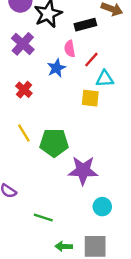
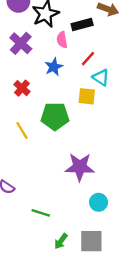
pink semicircle: (70, 49) -> (62, 40), moved
cyan triangle: (105, 79) -> (101, 77), turned 36
green pentagon: (54, 143) -> (55, 116), moved
green arrow: (64, 246) -> (61, 241), turned -56

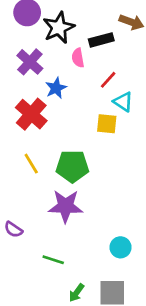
blue star: (54, 67) -> (56, 88), moved
red cross: (22, 88) -> (31, 114), size x1.6
green pentagon: (55, 116) -> (72, 166), moved
purple star: (80, 167) -> (66, 206), moved

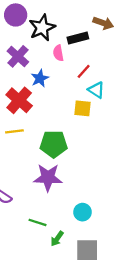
yellow line: (31, 164) -> (14, 131), moved, turned -66
cyan circle: (121, 247) -> (82, 212), moved
green arrow: (77, 293) -> (57, 239), moved

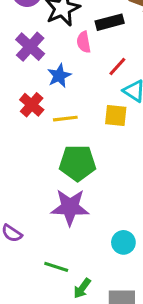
red cross: (19, 100) -> (32, 105), size x0.7
yellow line: (14, 131) -> (65, 119), moved
cyan circle: (82, 212) -> (123, 242), moved

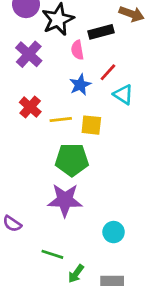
blue star: (59, 76) -> (80, 85), moved
yellow square: (116, 115) -> (91, 125), moved

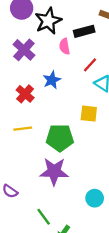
blue star: (80, 85) -> (52, 80), moved
yellow line: (61, 119) -> (23, 129), moved
yellow square: (91, 125) -> (89, 114), moved
green line: (52, 254) -> (44, 217), turned 36

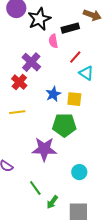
purple cross: (24, 50) -> (31, 62), moved
blue star: (52, 80) -> (53, 94), moved
green pentagon: (60, 138) -> (64, 125), moved

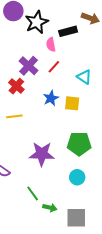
red line: (75, 57) -> (54, 67), moved
green pentagon: (64, 125) -> (79, 144), moved
green arrow: (52, 202) -> (50, 208), turned -112

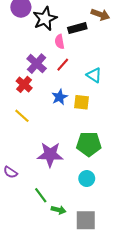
yellow line: (14, 116) -> (22, 116), turned 49

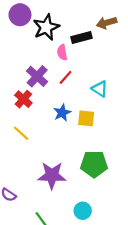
brown arrow: (100, 14) -> (107, 23), turned 144
cyan circle: (87, 179) -> (83, 211), moved

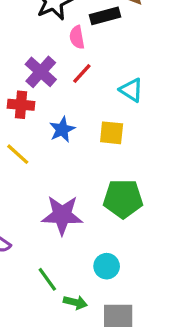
red cross: (23, 99) -> (21, 105), turned -36
blue star: (62, 113) -> (62, 129), moved

